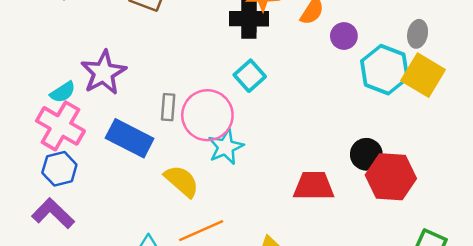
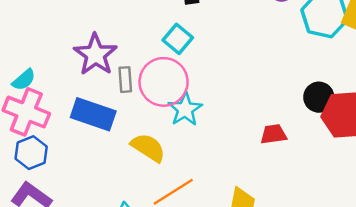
purple star: (103, 73) -> (95, 55), moved
cyan square: (250, 76) -> (178, 39), moved
red trapezoid: (314, 186) -> (274, 134), size x0.7

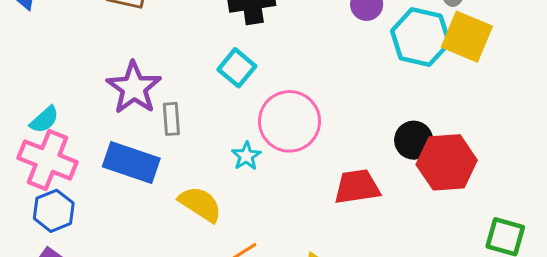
pink circle: (164, 82) -> (289, 121), moved
cyan star: (185, 109) -> (246, 156), size x0.7
red trapezoid: (274, 134) -> (357, 187), size x1.4

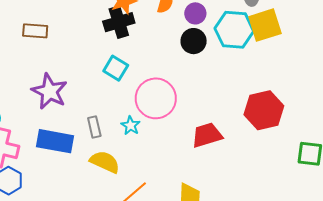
yellow square: (467, 37) -> (265, 25), turned -32
gray rectangle: (171, 119) -> (94, 127), moved
black circle: (414, 140) -> (194, 41), moved

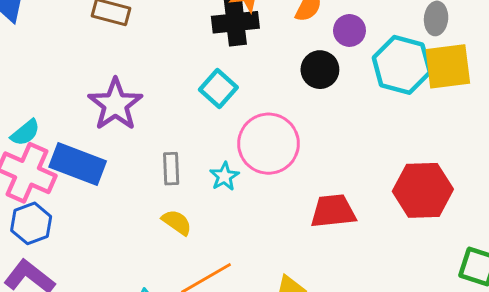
black circle: (194, 41) -> (320, 70), moved
blue rectangle: (55, 141) -> (78, 164), moved
yellow semicircle: (105, 162) -> (177, 222), size x0.7

